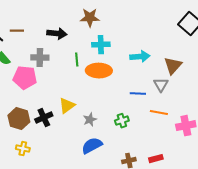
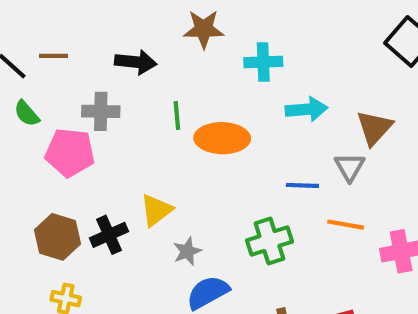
cyan cross: (101, 45) -> (263, 62), moved
gray star: (90, 120) -> (187, 251), moved
green cross: (122, 121) -> (269, 241), size x1.5

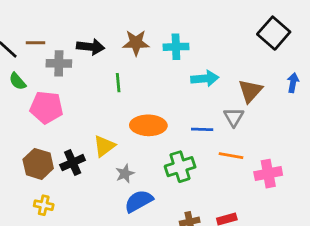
brown star: (204, 29) -> (136, 43), moved
gray cross: (101, 111) -> (59, 63), moved
orange ellipse: (222, 138) -> (148, 125), moved

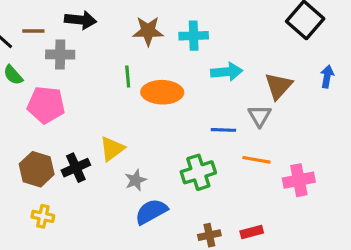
black arrow: (91, 47) -> (81, 20), moved
orange ellipse: (148, 125) -> (162, 92), moved

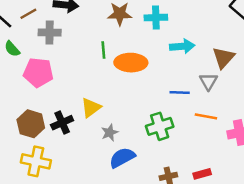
brown line: (33, 31) -> (28, 14), turned -30
yellow cross: (43, 216) -> (36, 161), size x1.6

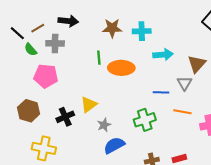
green semicircle: (12, 49) -> (31, 50), moved
brown hexagon: (31, 124) -> (29, 111), moved

